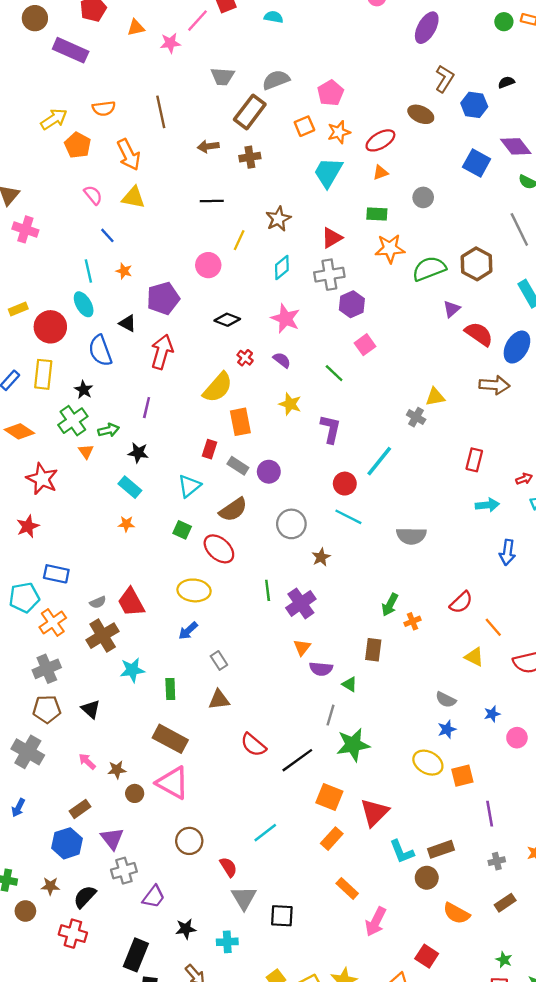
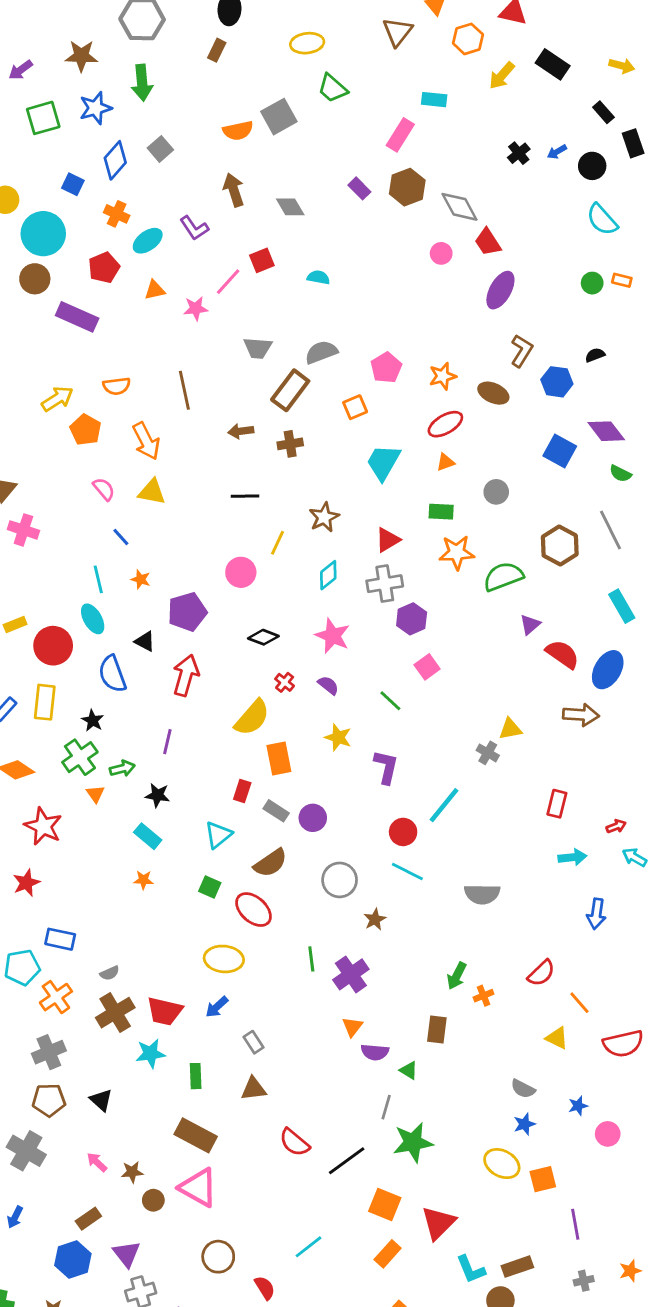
orange star: (339, 132) -> (443, 376), moved
brown hexagon: (477, 264) -> (560, 545), moved
red trapezoid: (131, 602) -> (165, 1011), moved, turned -48

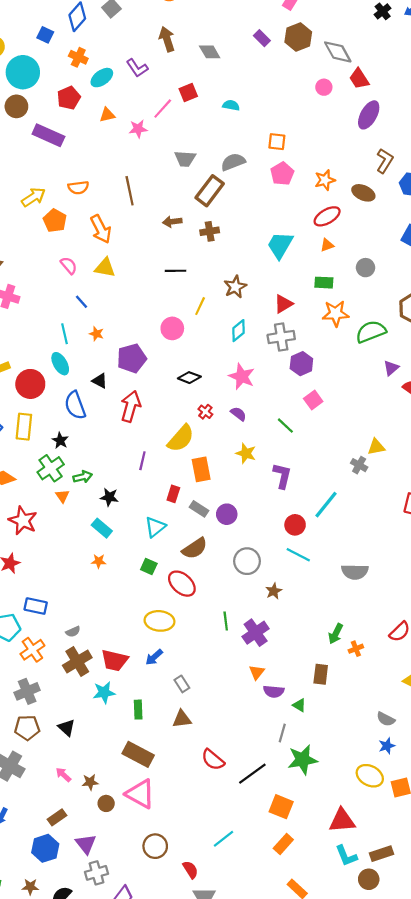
orange square: (355, 407) -> (277, 142), moved, turned 30
purple line: (167, 742) -> (142, 461), moved
red triangle: (438, 1223) -> (342, 821), moved, turned 40

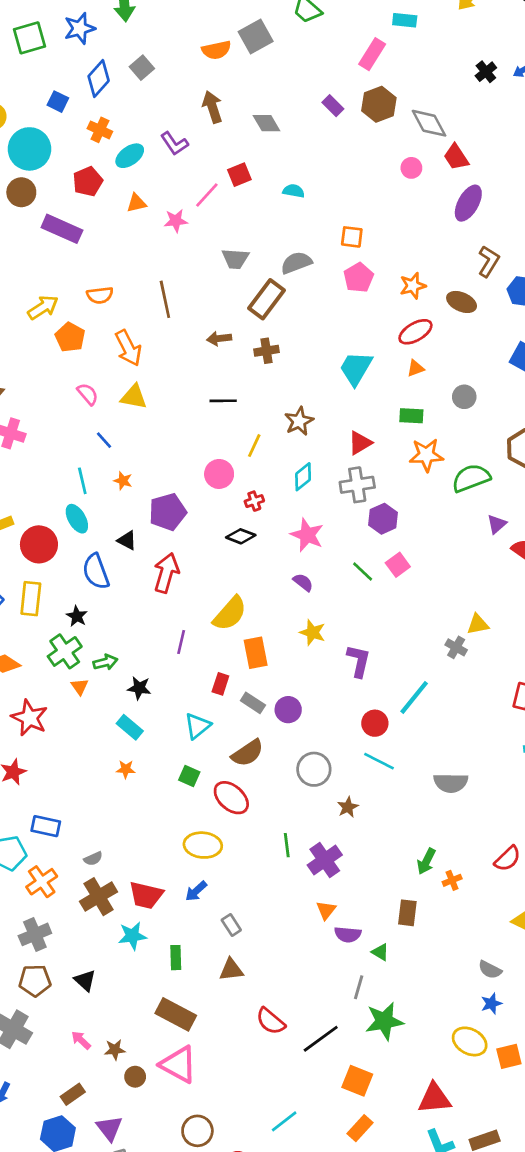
red cross: (205, 412) -> (254, 501), moved, turned 32
green line: (285, 426) -> (363, 572), moved

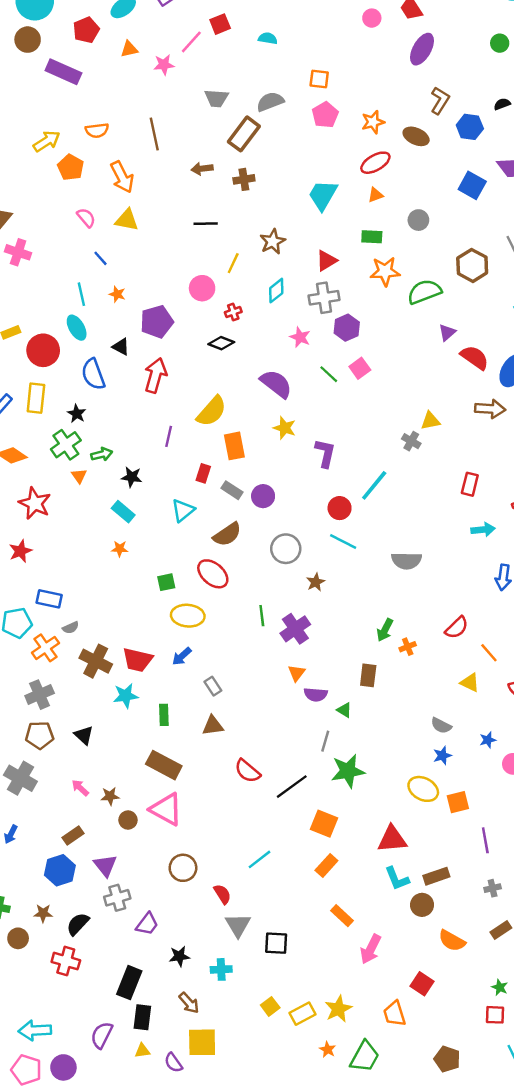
pink star: (307, 535) -> (300, 337), moved, size x0.7
purple semicircle: (303, 582) -> (276, 384), size x1.8
green square: (189, 776) -> (166, 582), moved, turned -36
gray semicircle: (93, 859) -> (71, 628), moved
brown cross: (99, 897) -> (96, 661), turned -32

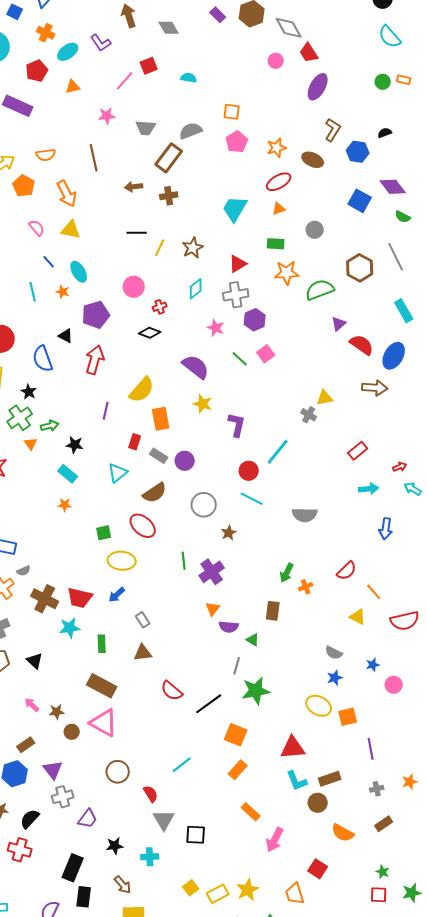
pink star: (164, 65) -> (107, 116), moved
yellow line: (233, 263) -> (160, 248), moved
cyan ellipse: (77, 328) -> (79, 272), moved
red rectangle: (470, 484) -> (358, 451), turned 36

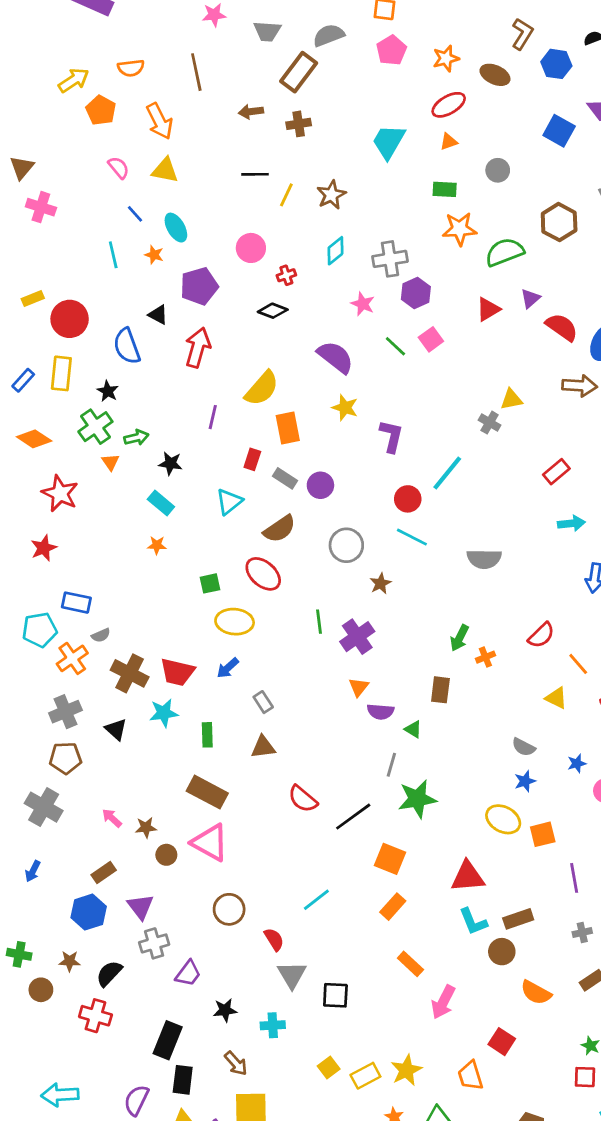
red triangle: (238, 264) -> (488, 309), moved
black triangle: (35, 661) -> (116, 729), moved

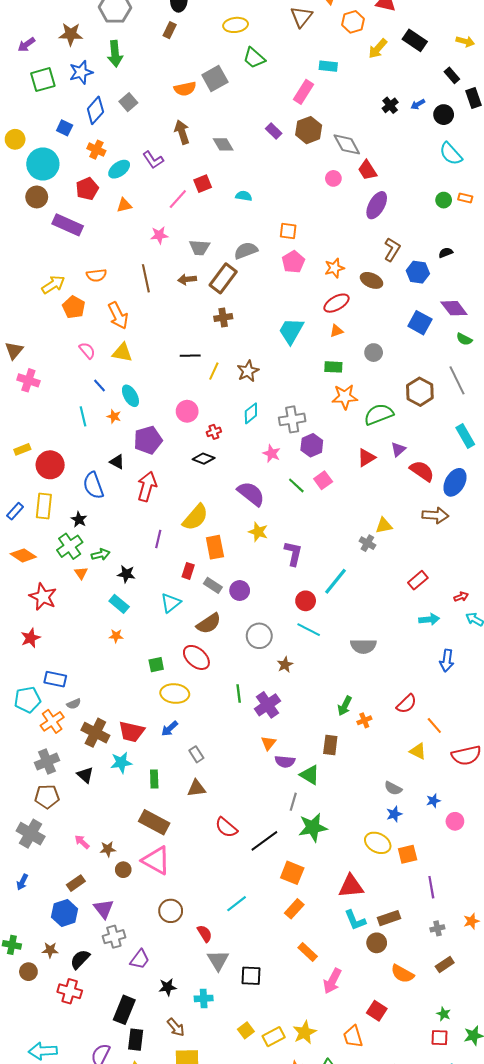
brown arrow: (251, 112) -> (187, 279), moved
green triangle: (413, 729) -> (310, 775), size x1.5

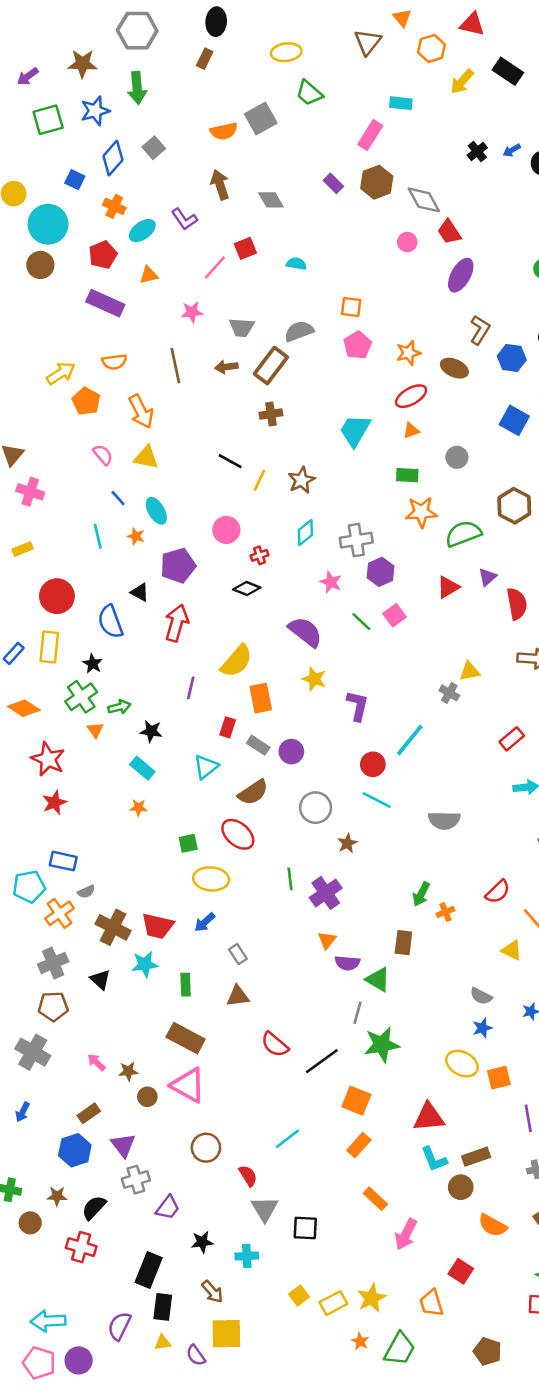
purple rectangle: (68, 225) -> (105, 303), moved
black line: (190, 356) -> (230, 461), turned 30
yellow rectangle: (22, 449) -> (23, 549), moved
red semicircle: (422, 471) -> (517, 604), turned 45
red star: (31, 638) -> (54, 802), moved

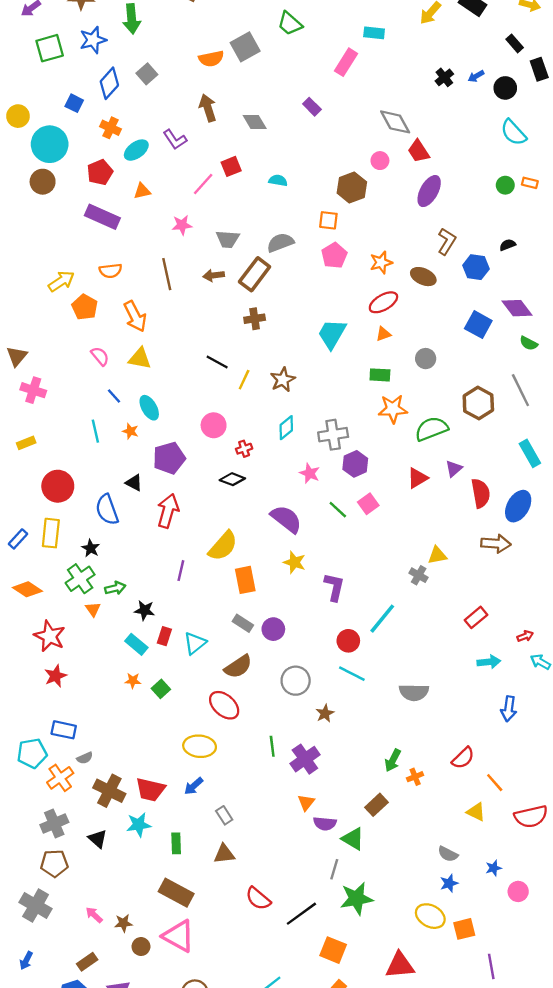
brown hexagon: (377, 182) -> (352, 188), moved
red rectangle: (228, 727) -> (164, 636), moved
green square: (188, 843) -> (161, 689), moved, turned -30
brown rectangle: (403, 943) -> (376, 805), turned 40

